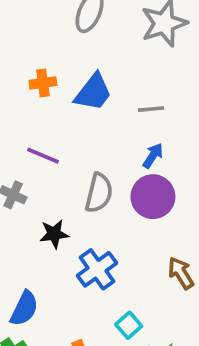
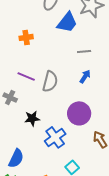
blue trapezoid: (93, 92) -> (67, 22), moved
gray semicircle: (99, 193) -> (50, 81), moved
purple circle: (153, 197) -> (79, 113), moved

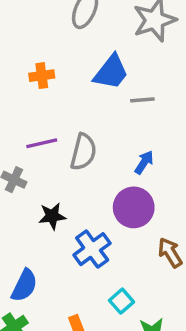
blue trapezoid: (67, 22) -> (111, 72), moved
purple line: (26, 76) -> (42, 143), turned -36
blue arrow: (85, 76) -> (144, 162), moved

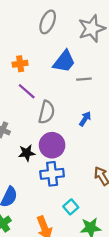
purple line: (42, 143) -> (27, 91), moved, turned 54
purple circle: (134, 207) -> (52, 145), moved
blue cross: (92, 249) -> (52, 174), turned 30

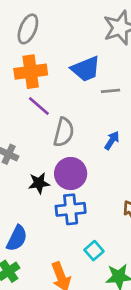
gray ellipse: (48, 22) -> (28, 29), moved
blue trapezoid: (64, 62) -> (86, 69), turned 30
orange cross: (20, 64) -> (31, 72), size x1.6

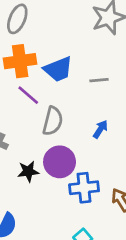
blue trapezoid: (86, 69) -> (58, 69), moved
blue cross: (71, 209) -> (84, 188), moved

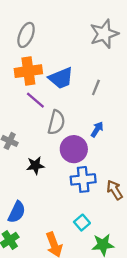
gray line: (99, 80) -> (96, 87), turned -63
purple circle: (60, 162) -> (74, 149), moved

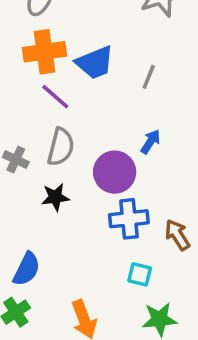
gray semicircle: (56, 122) -> (61, 147), moved
cyan square: (82, 223) -> (140, 274), moved, turned -35

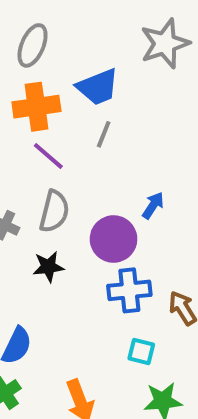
blue trapezoid: (95, 63) -> (98, 87), moved
gray line: (149, 77) -> (104, 134), moved

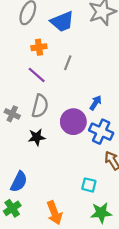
blue trapezoid: (98, 87) -> (62, 22), moved
orange cross: (36, 107) -> (39, 47), moved, size x0.6
blue cross: (129, 290) -> (101, 132), moved, turned 30

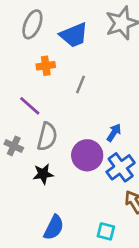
purple line: (37, 75) -> (30, 106), moved
blue cross: (101, 132) -> (121, 167), turned 30
blue semicircle: (19, 182) -> (54, 227), moved

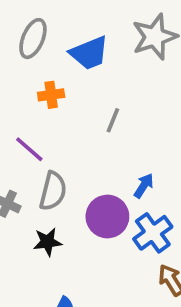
gray line: (81, 84) -> (113, 120), moved

